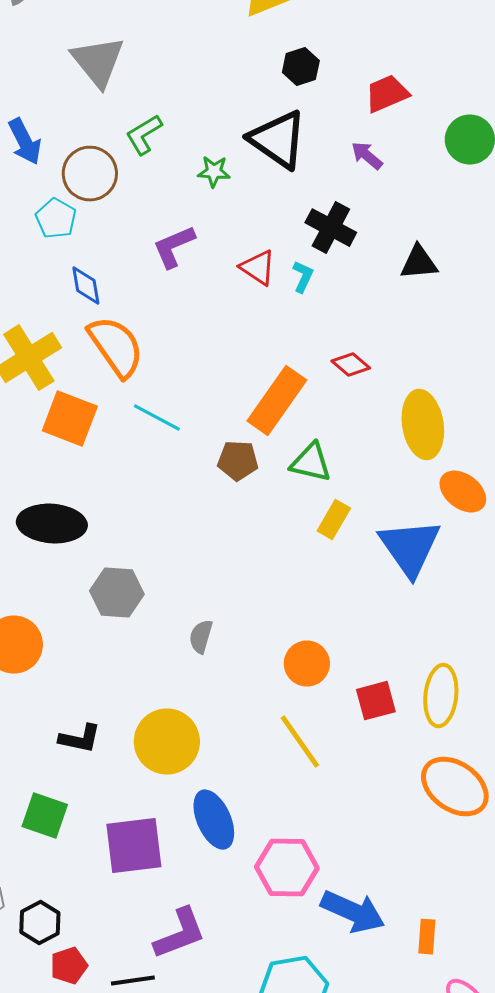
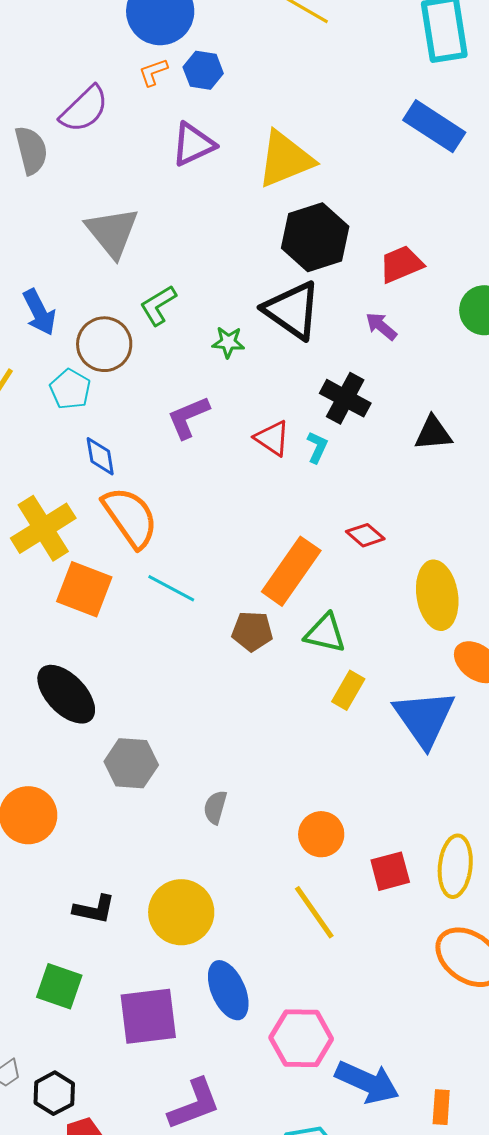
black hexagon: (301, 67) -> (315, 237), size x1.8
black ellipse: (52, 524) -> (66, 694), turned 42

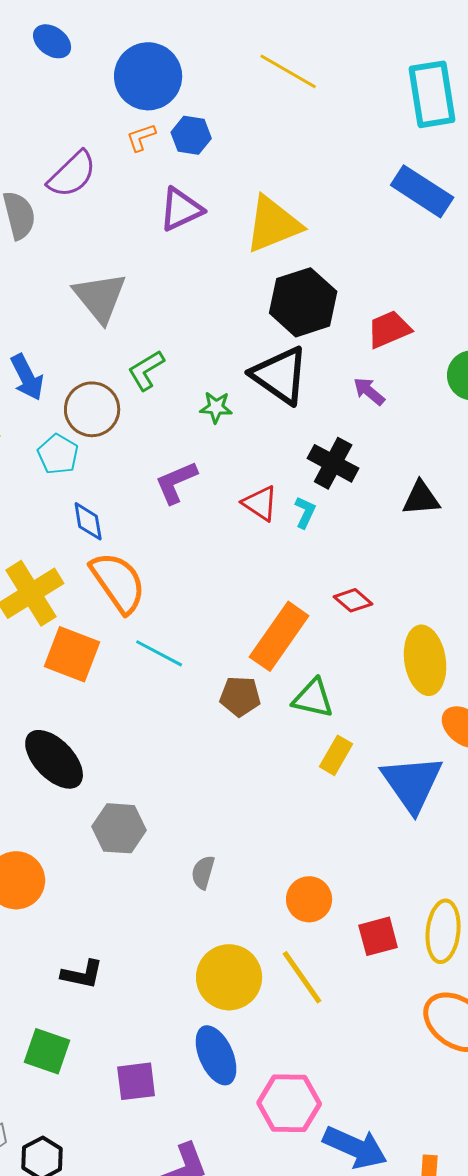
yellow circle: (181, 912) -> (229, 977), moved
purple square: (148, 1016) -> (136, 1081), size x0.7

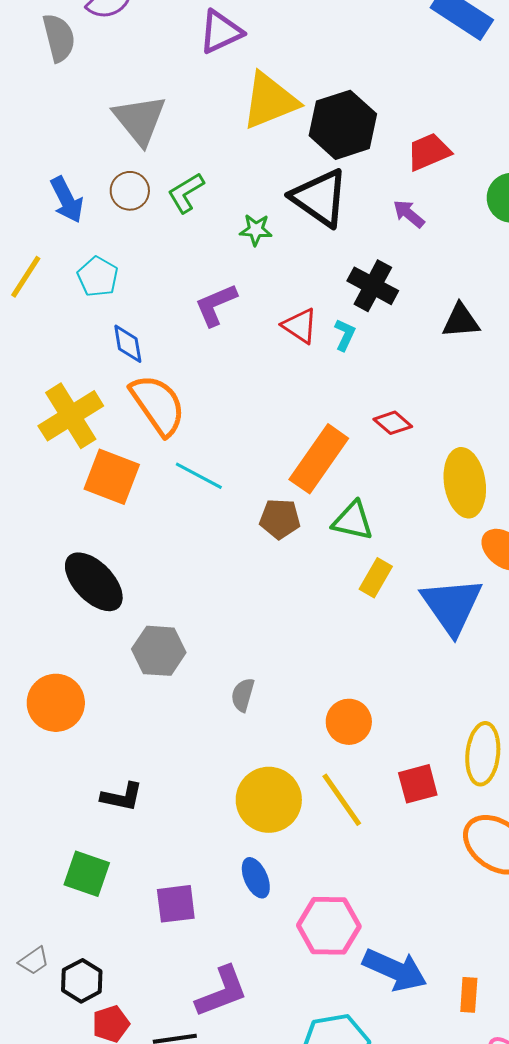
yellow triangle: (273, 224) -> (270, 101), moved
brown circle: (92, 409) -> (130, 191), moved, size x0.7
red square: (378, 936) -> (418, 784), moved
blue ellipse: (216, 1055) -> (256, 878), size x0.7

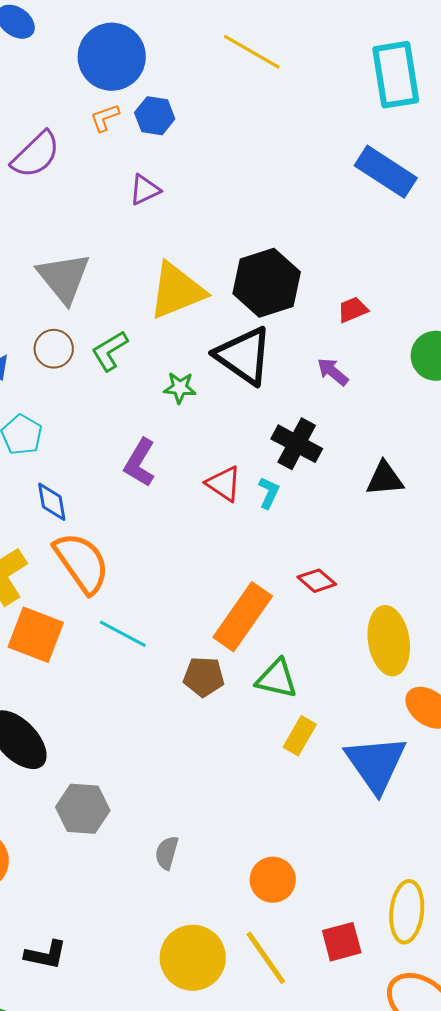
purple triangle: (221, 32) -> (145, 190), size x0.7
yellow triangle: (270, 101) -> (177, 291), moved
red trapezoid: (429, 152) -> (353, 310), size x0.7
purple L-shape: (216, 305) -> (140, 463), turned -36

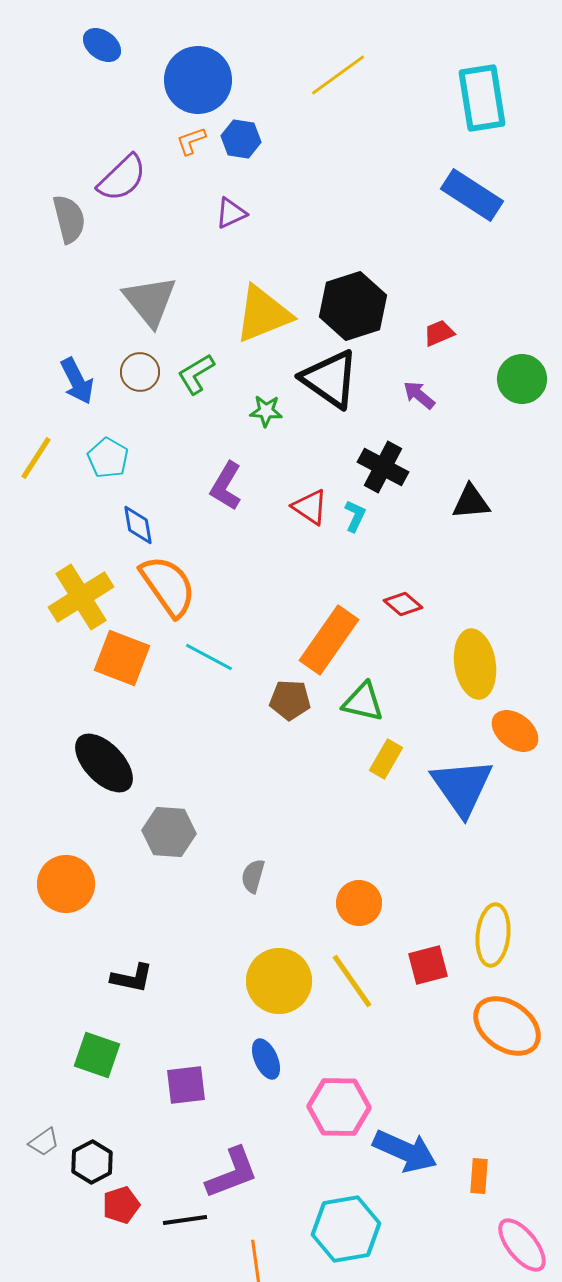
yellow line: (252, 52) -> (338, 75), turned -66

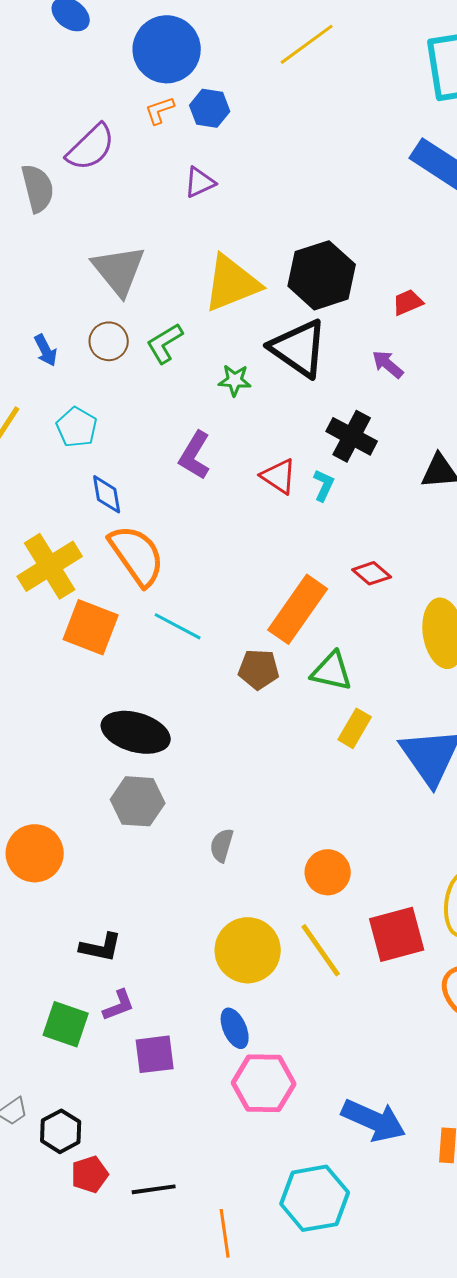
blue arrow: (77, 381) -> (46, 350), size x0.7
black ellipse: (104, 763) -> (136, 732), moved, turned -30
red square: (428, 965) -> (397, 934), size x1.4
pink hexagon: (339, 1107) -> (264, 1083), moved
purple L-shape: (232, 1173) -> (119, 1005), moved, size x0.6

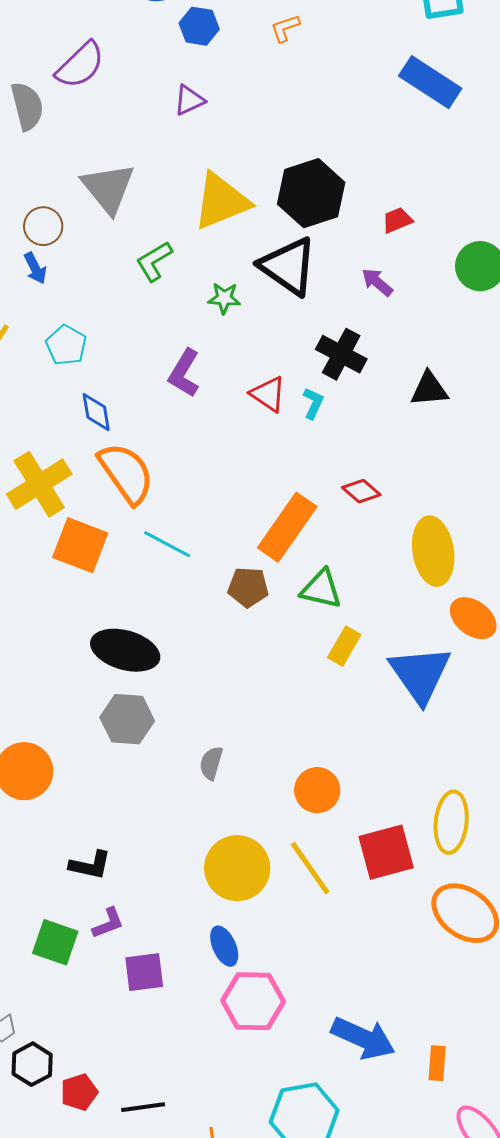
orange L-shape: (160, 110) -> (285, 28), moved
brown circle: (109, 341) -> (43, 226), moved
black hexagon: (61, 1131) -> (32, 1064), moved

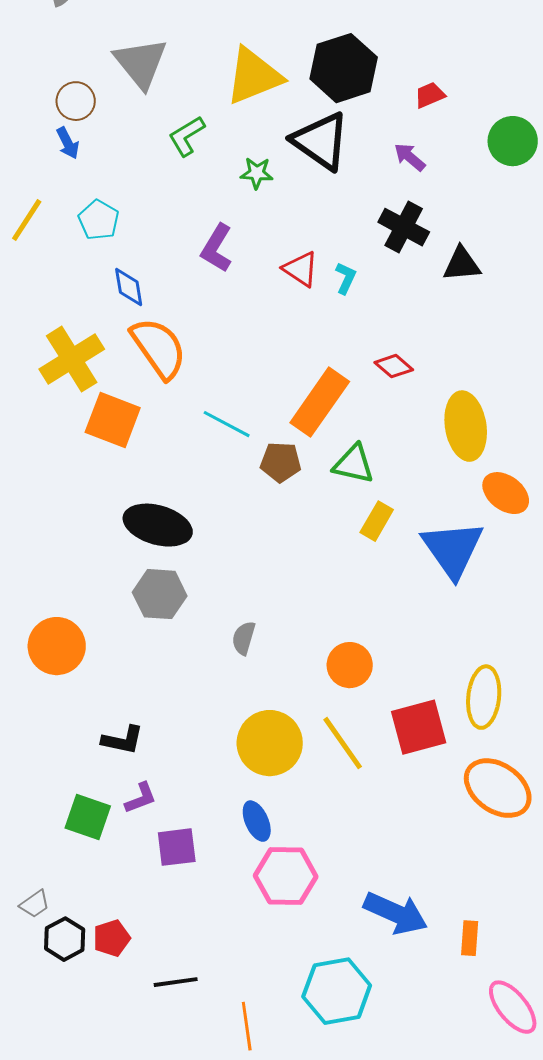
black cross: (341, 354) -> (404, 227), moved
cyan line: (167, 544) -> (227, 424), moved
red pentagon: (79, 1092) -> (112, 938), moved

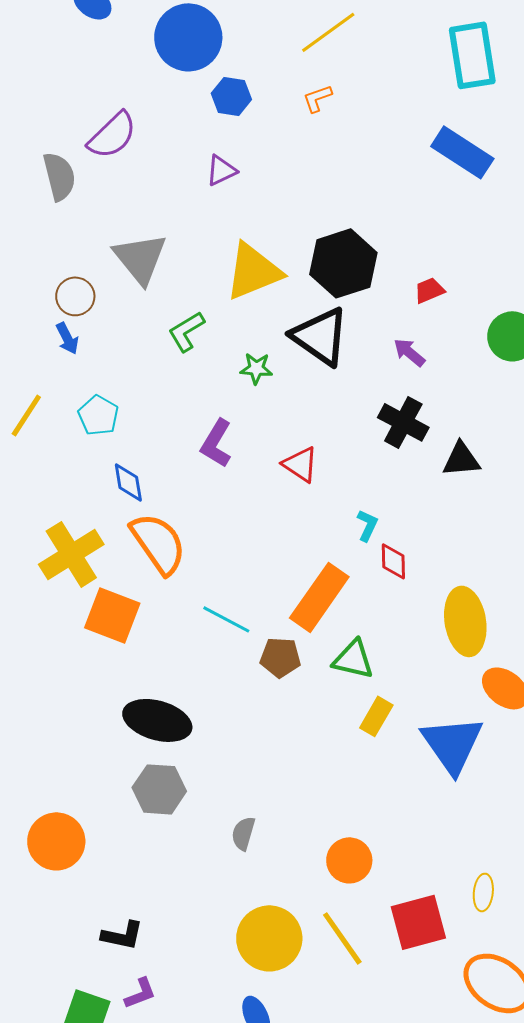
cyan L-shape: (346, 278) -> (367, 525), moved
red diamond: (394, 366) -> (393, 561), turned 48
yellow ellipse: (484, 697) -> (483, 892), size x0.6

